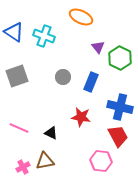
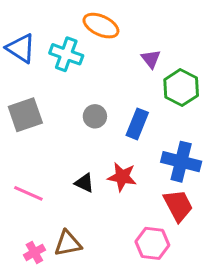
orange ellipse: (81, 17) -> (101, 26), moved
purple triangle: (98, 47) -> (151, 59), moved
black triangle: (51, 133) -> (84, 183), moved

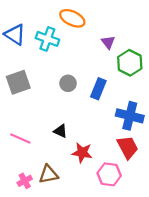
red star: (122, 177) -> (82, 153), moved

